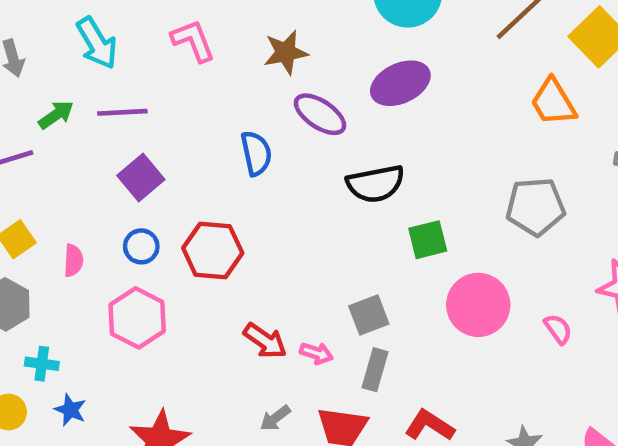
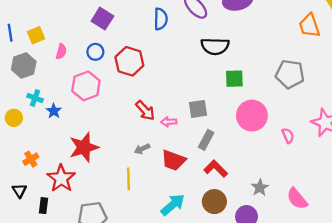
purple square: (141, 178) -> (102, 19), turned -30
pink arrow: (316, 353) -> (169, 122), turned 147
gray rectangle: (375, 370) -> (206, 140), moved
blue star: (70, 410) -> (54, 111), moved

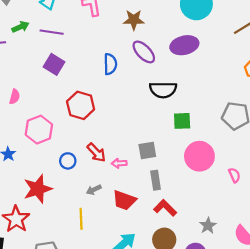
blue circle: (95, 52) -> (68, 161), moved
gray rectangle: (206, 140) -> (156, 180), turned -36

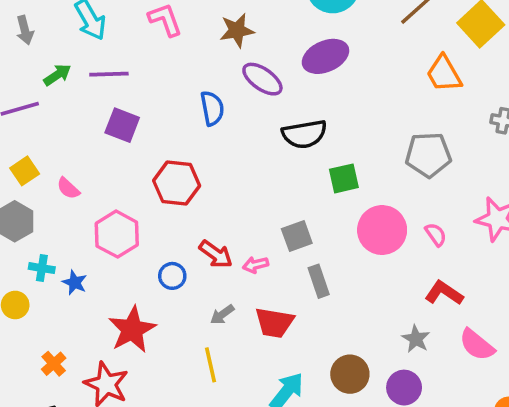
pink semicircle: (15, 97) -> (68, 188), turned 128
pink semicircle: (234, 175) -> (436, 235), moved
red L-shape: (165, 208) -> (444, 293), moved

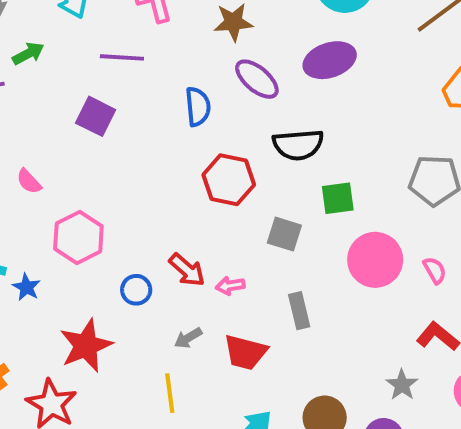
purple line: (109, 74) -> (122, 57), moved
red hexagon: (177, 183) -> (229, 180), moved
gray square: (297, 236) -> (284, 234), moved, turned 32

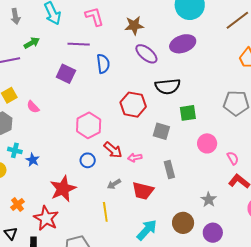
blue semicircle: (198, 107) -> (103, 64), moved
pink hexagon: (78, 237) -> (89, 125), moved
pink circle: (375, 260) -> (207, 143), size x0.7
pink semicircle: (435, 270) -> (233, 158), moved
gray star: (402, 385) -> (209, 200), moved

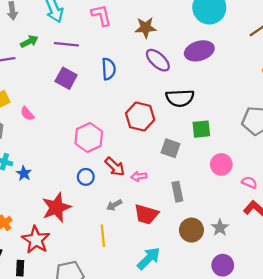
purple line: (79, 44) -> (66, 44), moved
pink semicircle: (233, 158) -> (249, 182), turned -40
brown circle: (183, 223) -> (191, 230), moved

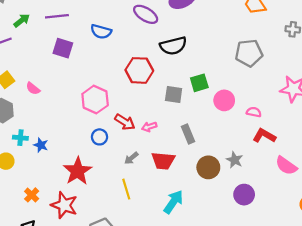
blue semicircle: (109, 69) -> (101, 32), turned 120
green square: (201, 129) -> (199, 83), moved

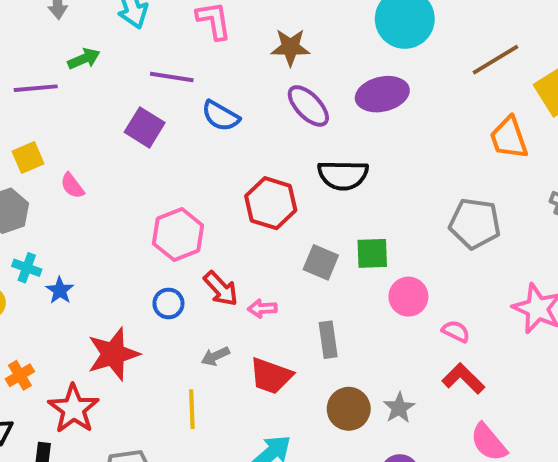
purple line: (57, 16) -> (172, 77), moved

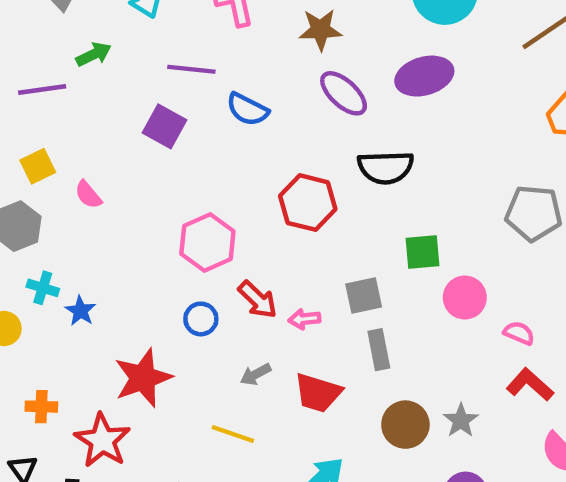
gray square: (321, 262) -> (364, 295), moved, turned -32
orange cross: (20, 375) -> (41, 407), turned 36
yellow line: (192, 409) -> (233, 434), turned -66

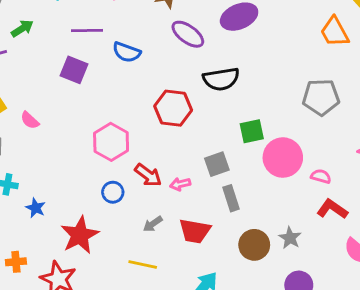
pink circle: (465, 298) -> (283, 158), size x1.4
blue star: (80, 311) -> (36, 208), moved

